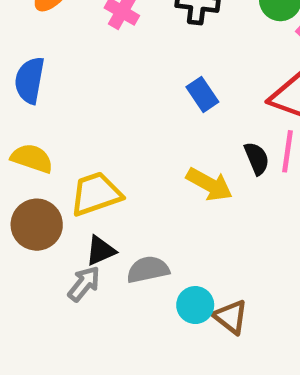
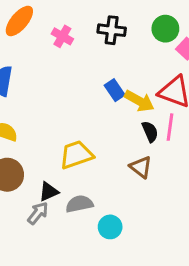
yellow arrow: (209, 184) -> (139, 101), moved
yellow trapezoid: (96, 194) -> (76, 155), moved
brown triangle: (231, 317) -> (141, 167), moved

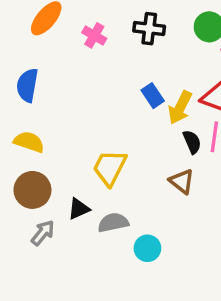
yellow arrow: (139, 101) -> (180, 108), turned 88
yellow trapezoid: (76, 155) -> (110, 168), turned -44
gray arrow: (38, 213) -> (43, 233), moved

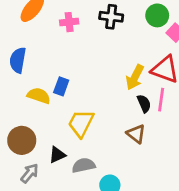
pink cross: (94, 35) -> (69, 22), turned -36
blue rectangle: (153, 96) -> (61, 86), moved, turned 54
yellow semicircle: (29, 142) -> (39, 96), moved

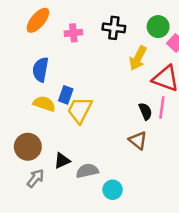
blue semicircle: (18, 60) -> (40, 70), moved
yellow arrow: (135, 77) -> (138, 58), moved
yellow trapezoid: (81, 123) -> (80, 110), moved

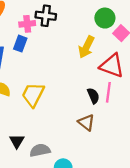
black cross: (114, 28) -> (46, 16), moved
blue rectangle: (66, 95) -> (20, 44), moved
black triangle: (62, 161) -> (17, 141), turned -35

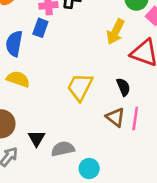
pink line: (108, 92) -> (135, 119), moved
yellow trapezoid: (33, 95) -> (80, 87), moved

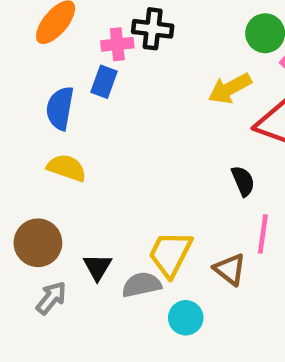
yellow arrow: (115, 32) -> (230, 88), turned 35
yellow trapezoid: (80, 87) -> (170, 254), moved
brown triangle: (115, 117) -> (230, 269), moved

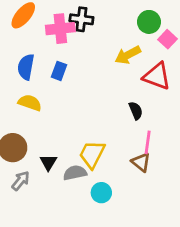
pink cross: (117, 44) -> (60, 29), size x1.5
blue rectangle: (104, 82) -> (59, 71), moved
brown triangle: (230, 269) -> (141, 162), moved

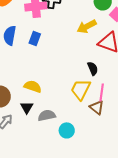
yellow semicircle: (30, 103) -> (33, 86), moved
yellow trapezoid: (92, 154) -> (81, 89), moved

